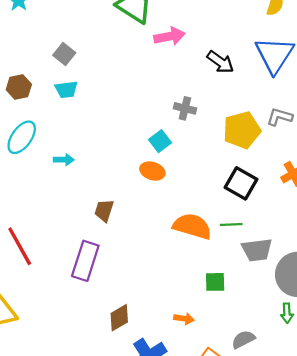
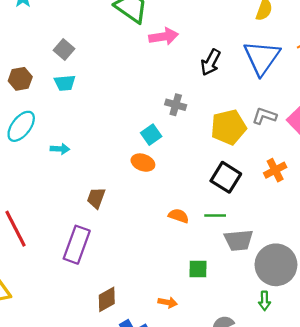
black arrow: (220, 62) -> (211, 62), turned 80
orange semicircle: (192, 226) -> (179, 216), size x0.6

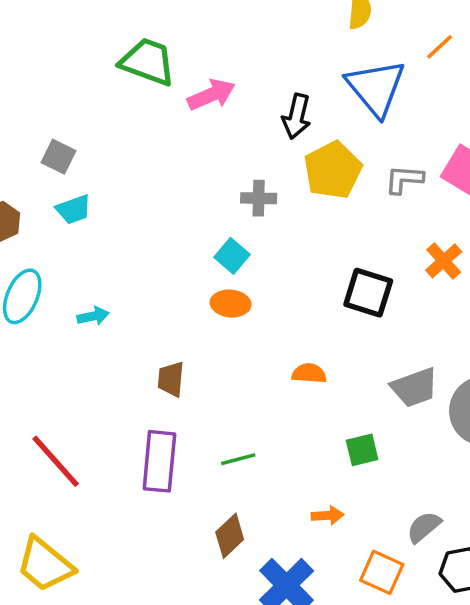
yellow pentagon: (228, 127) -> (333, 170), moved
green line: (215, 216) -> (238, 459), moved

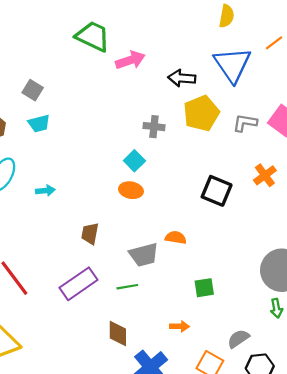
black arrow: (297, 116) -> (182, 78), turned 76
gray trapezoid: (415, 387) -> (144, 255), moved
purple rectangle: (159, 461) -> (78, 284), turned 45
brown diamond: (230, 536) -> (118, 334), turned -52

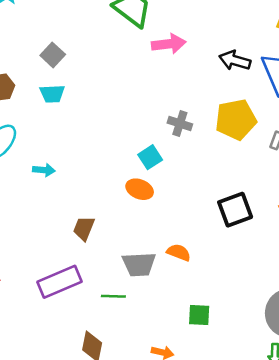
black arrow: (182, 78) -> (235, 60), moved
black square: (217, 191) -> (235, 210), turned 36

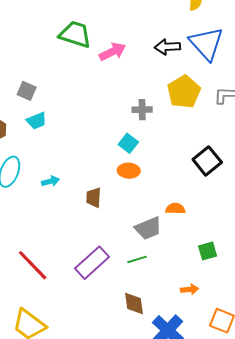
brown trapezoid: (84, 228) -> (94, 198), moved

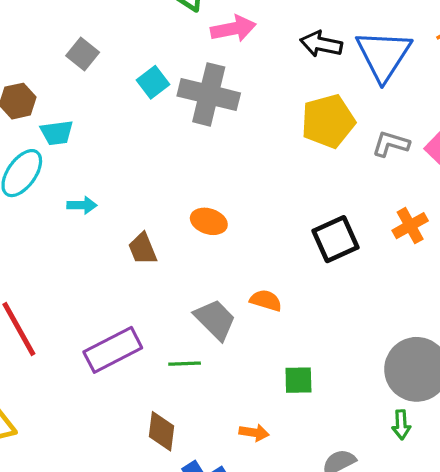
gray cross: (142, 110) -> (209, 94), moved, size x1.8
cyan trapezoid: (37, 121) -> (57, 133), moved
cyan square: (128, 143) -> (153, 82), moved
brown trapezoid: (94, 198) -> (143, 249), turned -40
gray trapezoid: (148, 228) -> (215, 320), turned -128

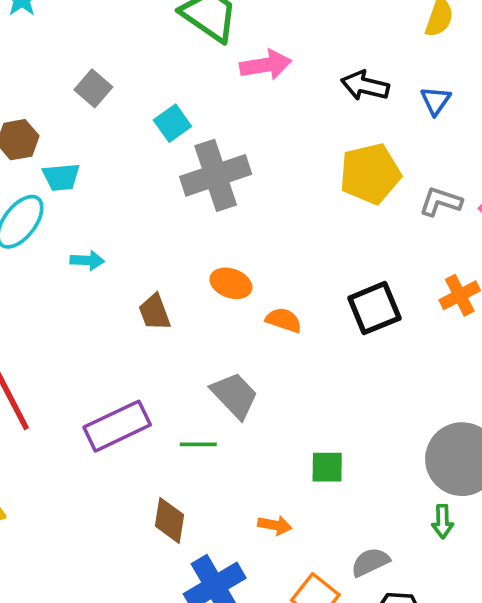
blue triangle: (383, 55) -> (436, 101), size x0.5
gray cross: (209, 94) -> (216, 175), moved, turned -34
orange semicircle: (266, 300) -> (284, 320), moved

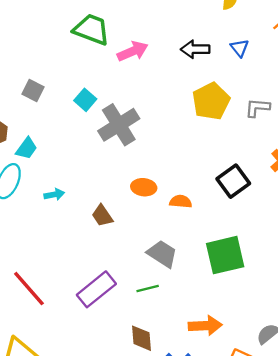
cyan trapezoid: (61, 177) -> (26, 148), turned -35
green square: (327, 467) -> (225, 255), moved, size x1.8
orange arrow: (275, 525) -> (205, 326), size x1.6

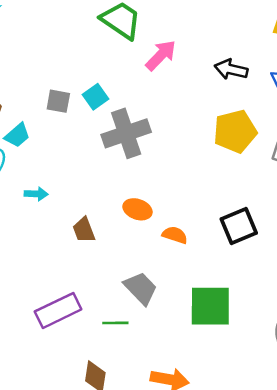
pink arrow: (133, 51) -> (161, 55), turned -36
gray square: (33, 91) -> (58, 101), moved, turned -30

